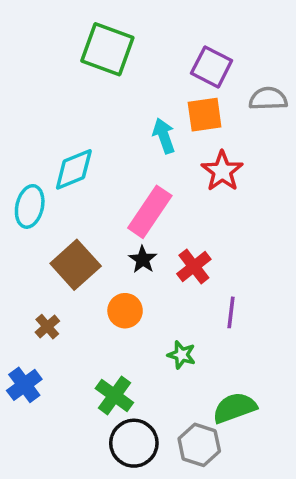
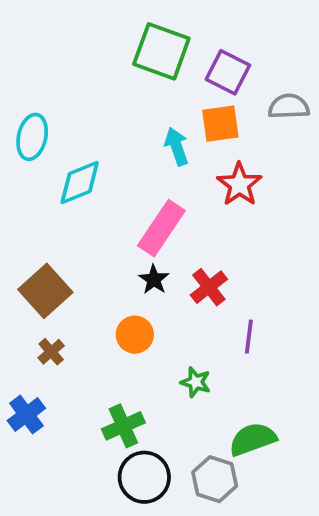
green square: (107, 49) -> (161, 51), moved
cyan ellipse: (30, 206) -> (32, 137), moved
brown square: (76, 265) -> (45, 291), moved
green cross: (114, 395) -> (123, 426), turned 30

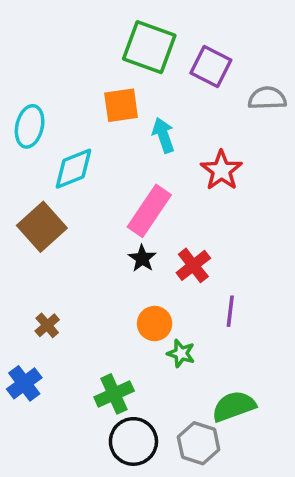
orange square: (220, 124) -> (121, 105), moved
brown square: (45, 291) -> (42, 227), moved
orange circle: (135, 335) -> (155, 324), moved

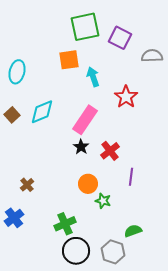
green square: (149, 47) -> (85, 27), turned -32
cyan diamond: (74, 169) -> (42, 112), moved
brown square: (42, 227) -> (12, 115), moved, size x0.6
green semicircle: (234, 406) -> (133, 231), size x0.7

